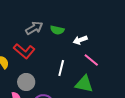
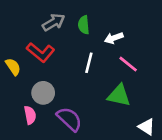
green semicircle: (57, 30) -> (84, 25), turned 72
white line: (61, 68) -> (89, 63), moved

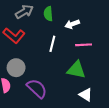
pink line: (128, 64) -> (84, 45), turned -42
white triangle: (146, 127) -> (86, 95), moved

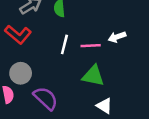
white arrow: (72, 24) -> (117, 37), moved
pink line: (84, 45) -> (91, 46), moved

